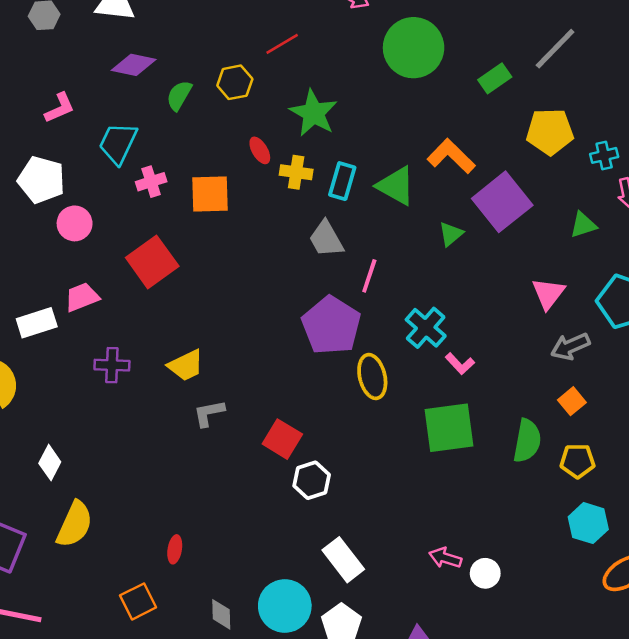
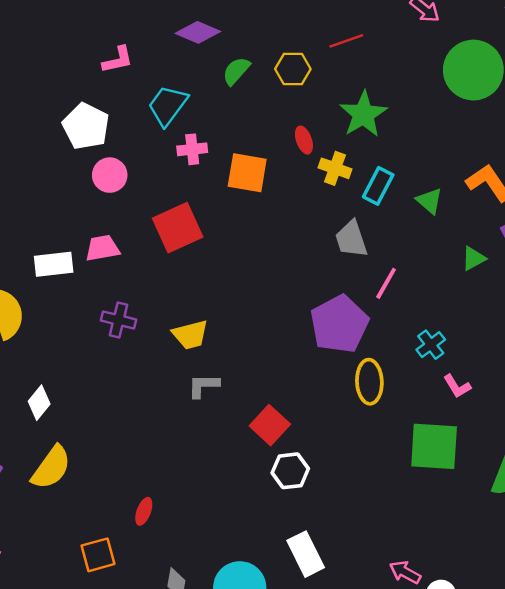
green triangle: (396, 186) -> (429, 201), size x0.7
cyan cross: (426, 328) -> (431, 345), size x0.7

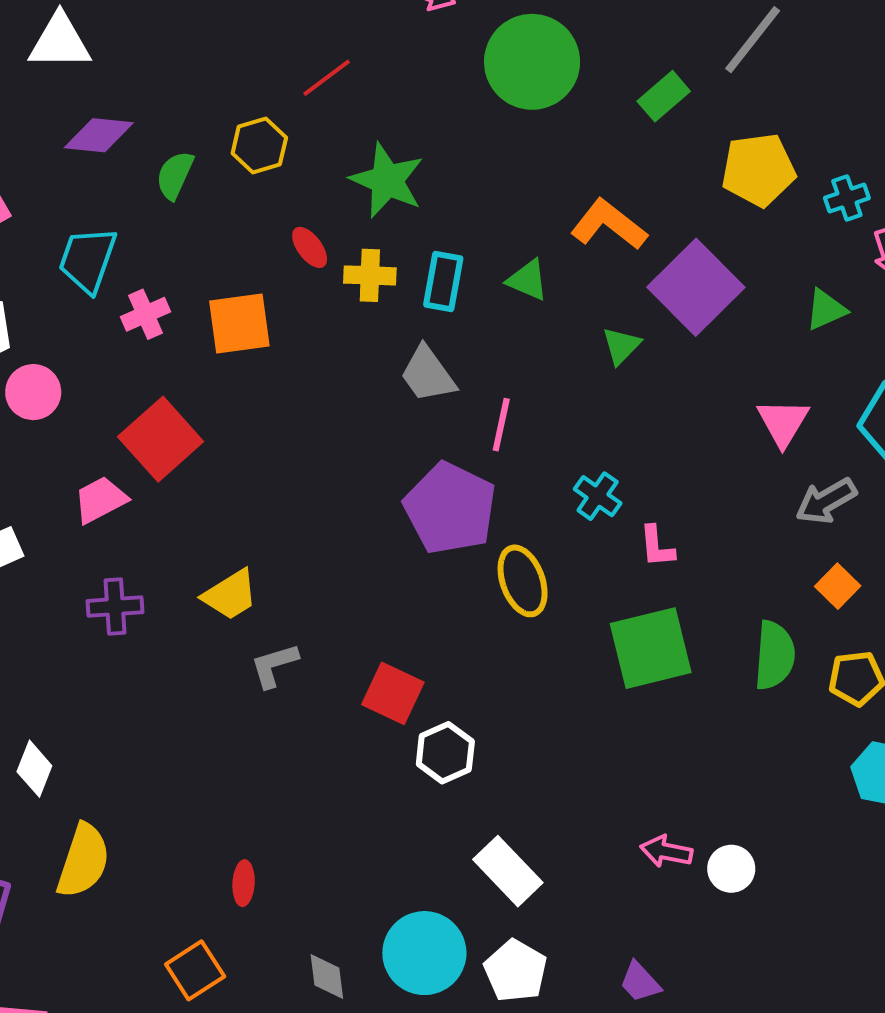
pink trapezoid: (102, 248) -> (100, 500), moved
pink L-shape: (457, 386) -> (657, 546), turned 44

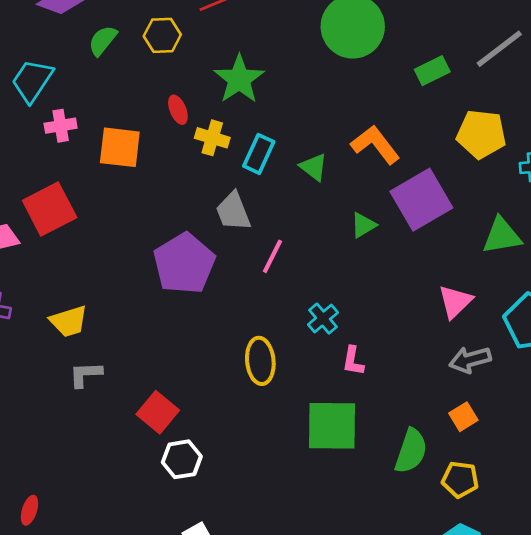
green triangle: (826, 310) -> (502, 236), size x1.4
purple pentagon: (450, 508) -> (184, 264), moved

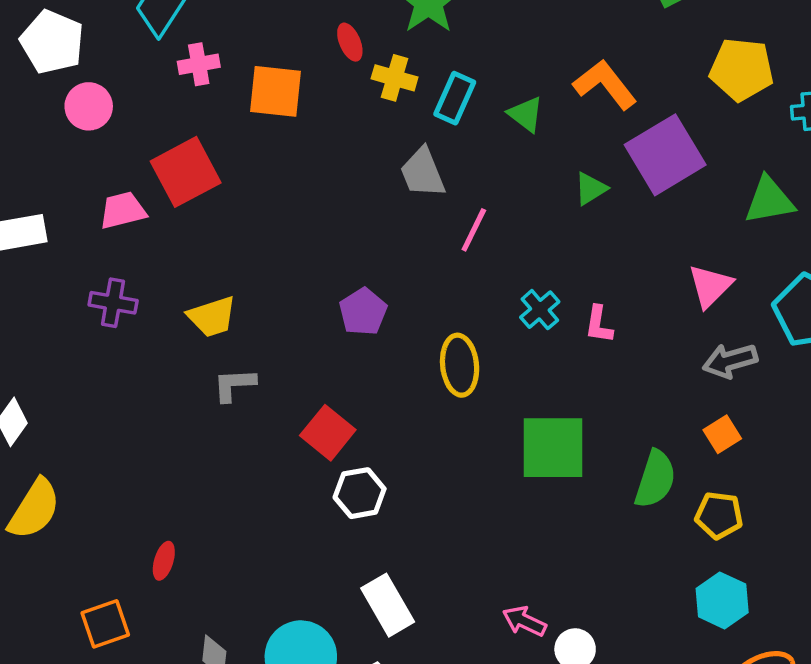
purple pentagon: (184, 264) -> (363, 312), moved, size x0.6
pink L-shape: (353, 361) -> (599, 324), moved

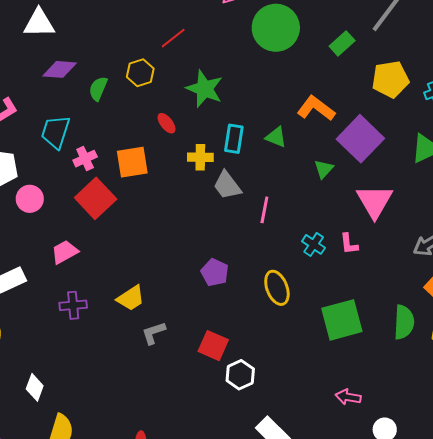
yellow cross: (395, 78) -> (200, 157), moved
red square: (186, 172) -> (96, 198), moved
pink triangle: (710, 286) -> (374, 201), moved, size x1.4
pink arrow: (524, 621) -> (348, 397), moved

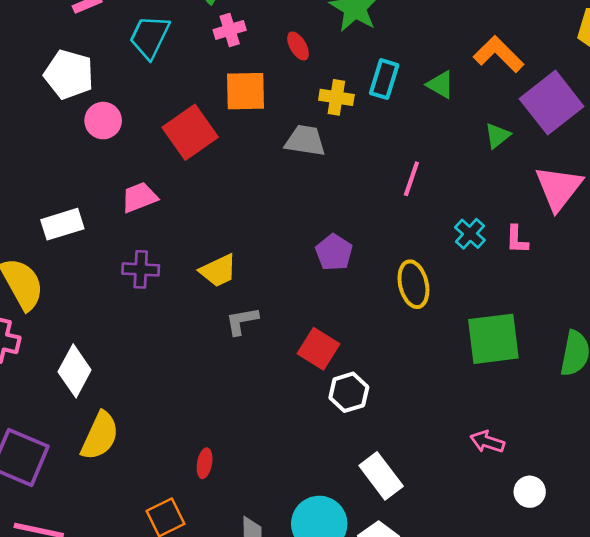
pink cross: (85, 159) -> (230, 30), moved
gray trapezoid: (227, 185) -> (305, 141), moved, turned 128
white diamond: (35, 387) -> (75, 371), size x1.4

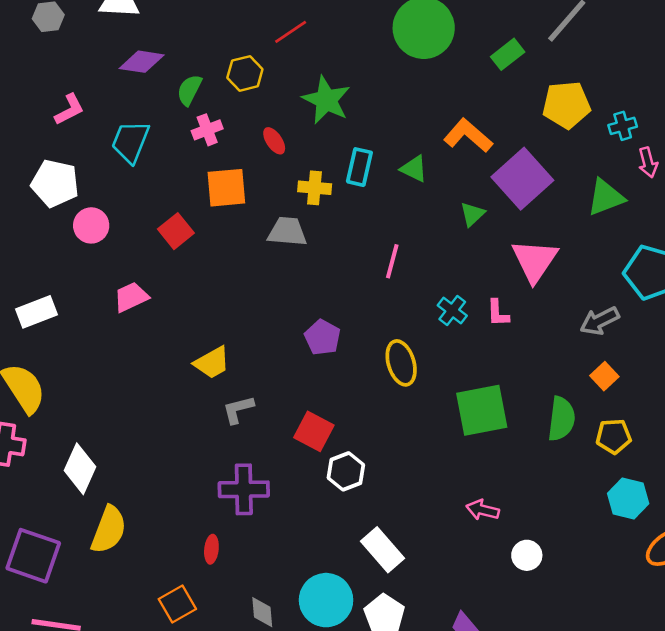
red square: (190, 132) -> (176, 231), size x0.7
white rectangle: (62, 224) -> (37, 312), moved
purple cross: (141, 269) -> (244, 489), moved, size x1.4

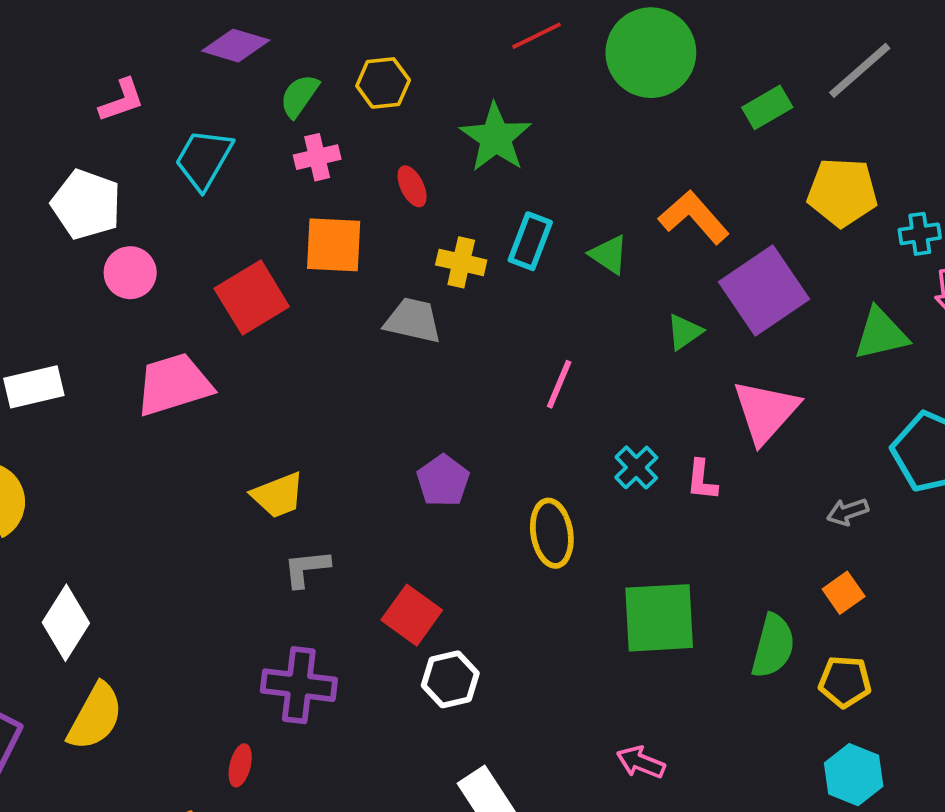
red line: (291, 32) -> (537, 36), moved
red square: (176, 231) -> (252, 298), size x1.4
pink trapezoid: (131, 297) -> (174, 384), size x1.5
gray arrow: (600, 321) -> (848, 512), size x0.7

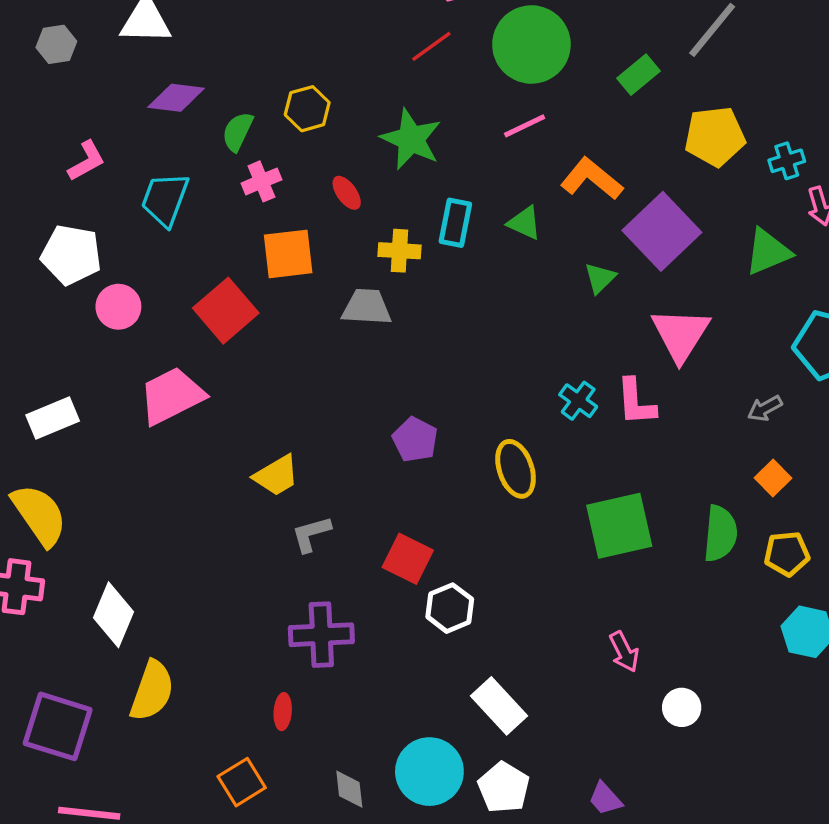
pink line: (559, 384) -> (525, 126), moved, turned 51
pink L-shape: (702, 480) -> (636, 402), size x1.4
pink arrow: (641, 762) -> (624, 652), turned -129

